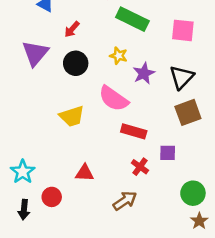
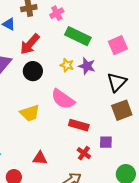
red arrow: (72, 29) -> (30, 44), size x1.6
pink square: (183, 30) -> (118, 45), turned -30
purple star: (144, 73) -> (87, 66), moved, turned -30

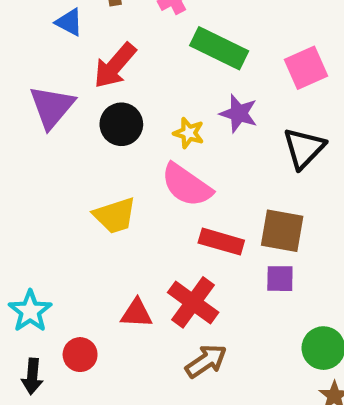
yellow star: (67, 65) -> (189, 133), moved
brown square: (122, 110) -> (282, 231), moved, turned 30
red cross: (84, 153) -> (193, 302), moved, size x1.6

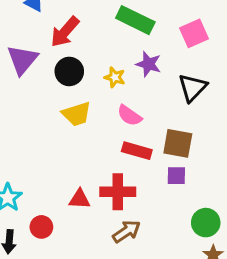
pink semicircle: (187, 185) -> (129, 115), moved, size x0.7
yellow trapezoid: (115, 216) -> (77, 114), moved
red cross: (193, 302) -> (118, 192), turned -36

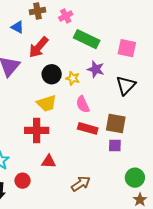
pink square: (194, 33) -> (127, 48), turned 36
black circle: (69, 71) -> (52, 74), moved
pink semicircle: (129, 115) -> (83, 104), turned 30
red cross: (118, 192) -> (37, 130), moved

